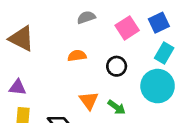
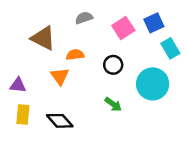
brown triangle: (21, 38) -> (43, 38), moved
cyan rectangle: (164, 53) -> (170, 48), moved, turned -60
orange triangle: (89, 101) -> (60, 76), moved

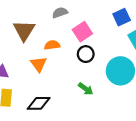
pink square: (123, 28) -> (82, 32), moved
brown triangle: (43, 38) -> (24, 31), turned 35
black diamond: (60, 121) -> (39, 103), turned -50

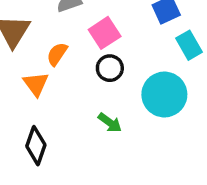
orange semicircle: (52, 45) -> (57, 54), turned -48
black diamond: (39, 103) -> (36, 146), turned -70

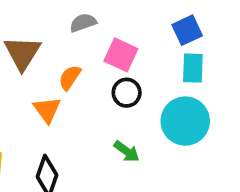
pink square: (105, 33) -> (121, 55), turned -32
cyan rectangle: (189, 45) -> (193, 68), moved, turned 32

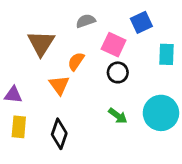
blue square: (187, 30) -> (141, 22), moved
cyan circle: (185, 121) -> (161, 113), moved

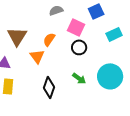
brown triangle: (41, 43) -> (17, 36), moved
cyan rectangle: (167, 54) -> (114, 34), turned 63
black diamond: (59, 134) -> (49, 87), moved

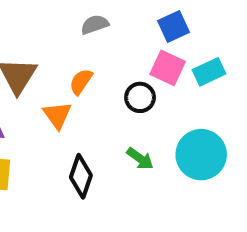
pink square: (76, 27) -> (168, 68), moved

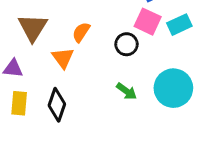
black diamond: (81, 176) -> (57, 105), moved

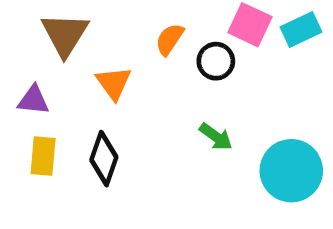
orange semicircle: (81, 32) -> (170, 39), moved
cyan circle: (173, 88) -> (291, 171), moved

